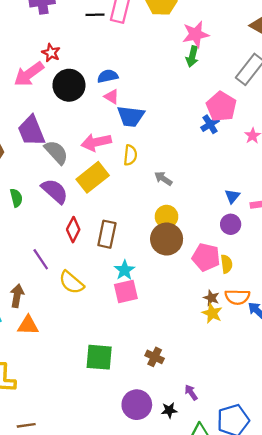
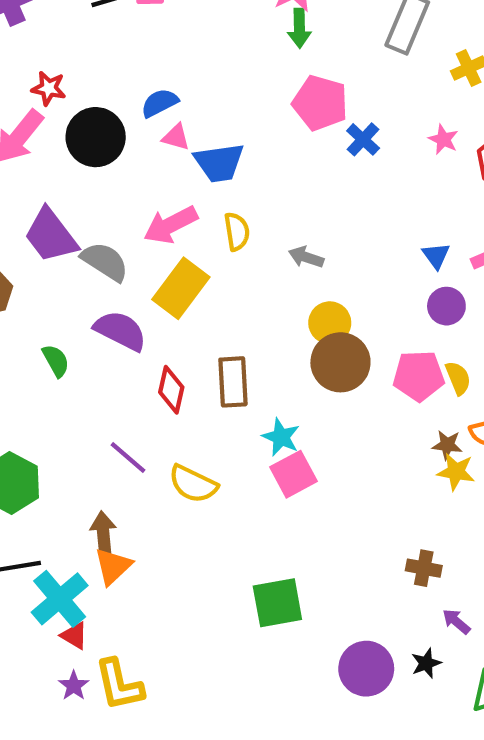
pink pentagon: (221, 107) -> (320, 103), moved
orange triangle: (28, 325) -> (113, 566), moved, turned -30
brown cross: (155, 357) -> (424, 568), moved

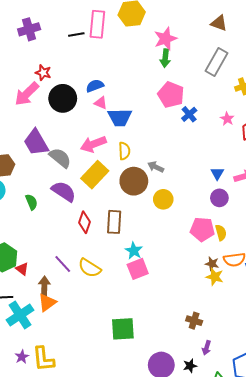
brown circle: (340, 362) -> (134, 181), moved
purple line: (128, 458) -> (63, 264), moved
purple arrow: (456, 621) -> (207, 348), turned -120
red triangle: (74, 636) -> (22, 269), moved

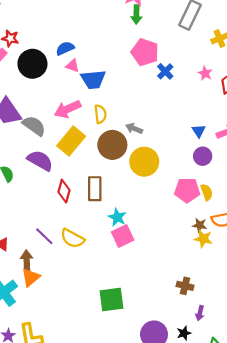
yellow circle: (163, 199) -> (144, 162), size x1.4

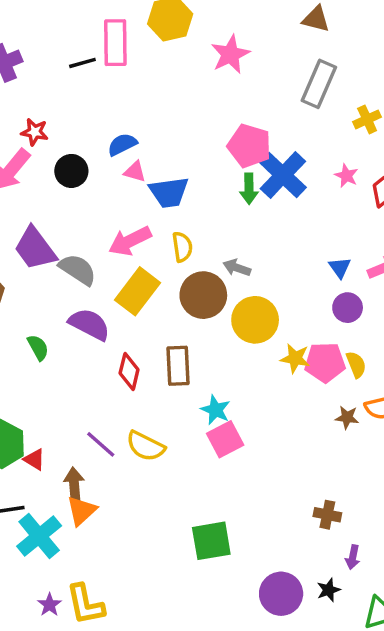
green arrow: (136, 15) -> (249, 189), moved
black circle: (32, 64) -> (71, 171), size x0.7
blue cross: (165, 71) -> (283, 175), size x1.8
yellow star: (203, 239) -> (295, 358), moved

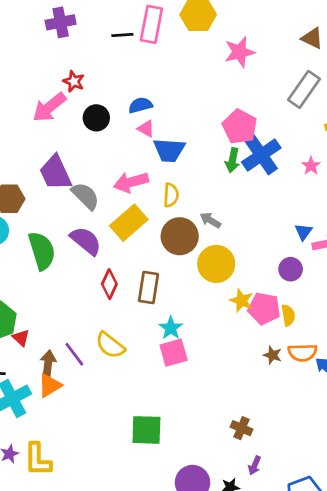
blue triangle: (340, 268) -> (303, 232), moved
green semicircle: (38, 348) -> (42, 251), size x1.8
purple line: (101, 444) -> (74, 354), moved

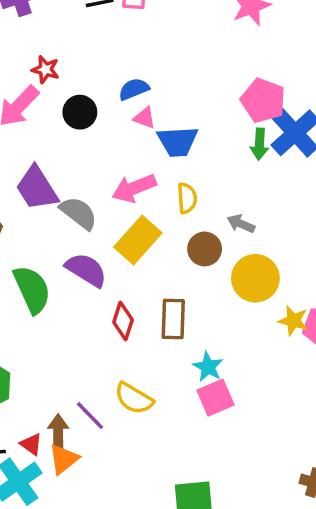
brown circle: (180, 236) -> (205, 249), size x0.7
red triangle: (21, 338) -> (31, 444), moved

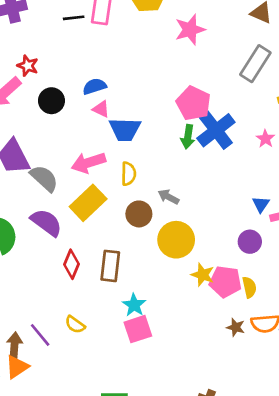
yellow semicircle: (134, 398) -> (75, 325), size x0.7

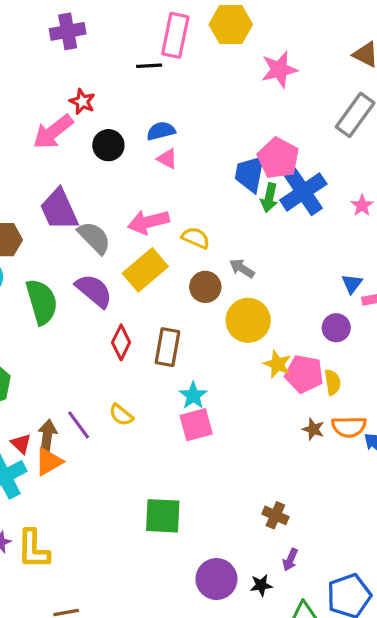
black line: (74, 18) -> (149, 66), moved
blue trapezoid: (125, 129) -> (250, 174), moved, turned 96
yellow semicircle: (129, 174) -> (196, 238), turned -70

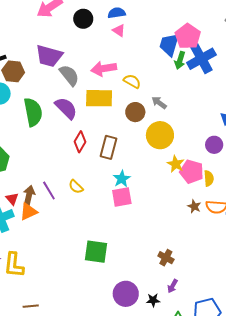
purple trapezoid: (59, 210) -> (49, 56), turned -56
yellow rectangle: (145, 270) -> (99, 98), turned 36

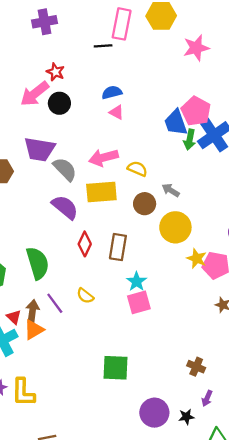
black circle: (83, 19) -> (59, 103), moved
blue trapezoid: (169, 45) -> (176, 123), turned -30
green semicircle: (33, 112) -> (38, 263), moved

